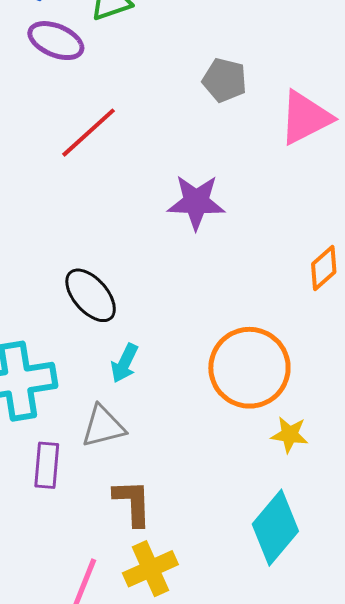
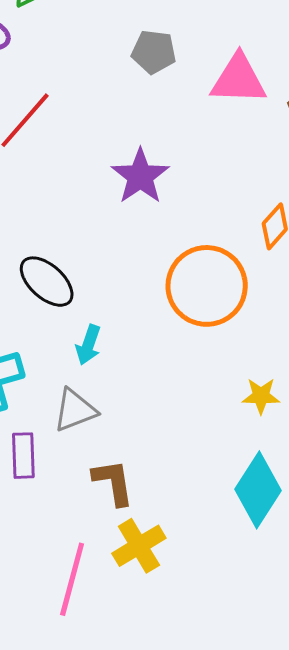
pink triangle: (305, 118) -> (238, 79), turned 36
purple star: (196, 202) -> (140, 176), turned -30
orange circle: (249, 368) -> (207, 286), moved

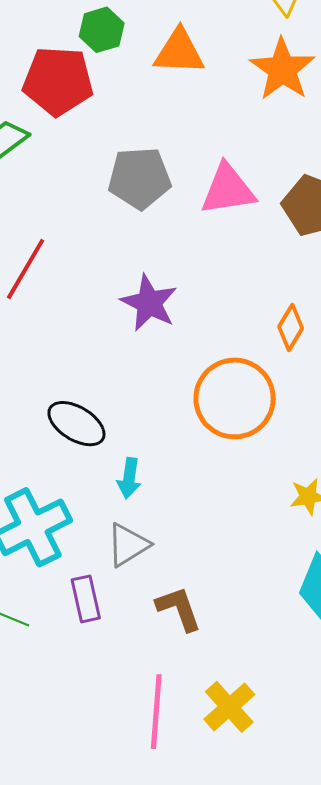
gray pentagon: (154, 52) -> (140, 178), size x1.4
yellow cross: (139, 546) -> (229, 707), moved

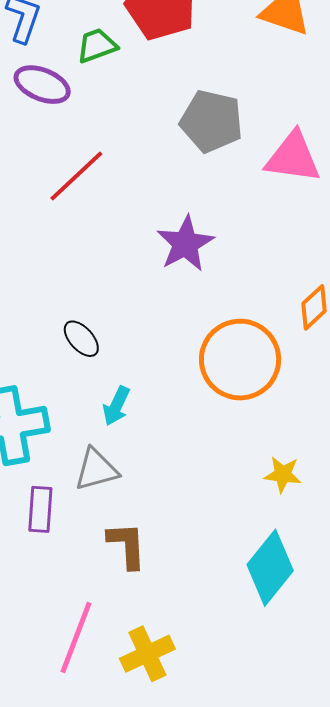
black ellipse: (76, 424) -> (81, 339), size x0.7

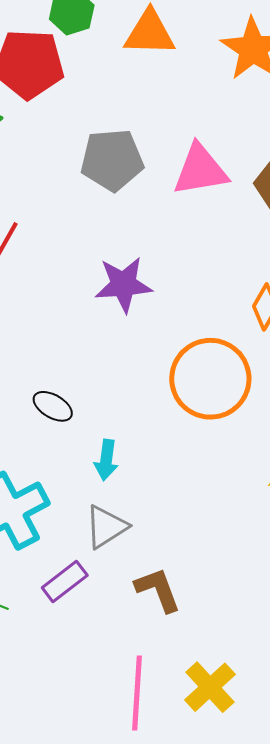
purple star: (185, 244) -> (123, 285), turned -30
purple rectangle: (40, 509) -> (65, 581), turned 66

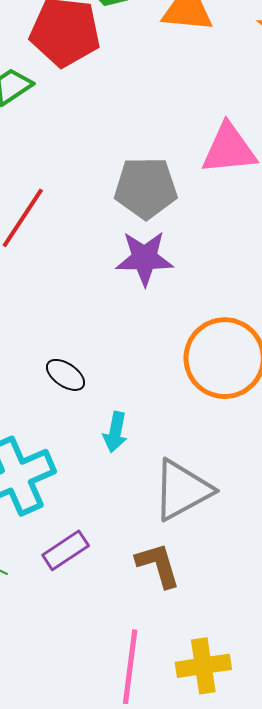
gray pentagon: (112, 160) -> (146, 188), moved
gray triangle: (106, 527) -> (182, 490), moved, size x1.4
yellow cross: (210, 687) -> (203, 666), turned 30

